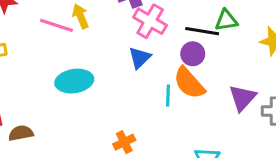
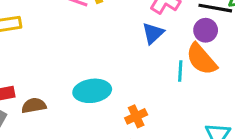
cyan ellipse: (74, 81) -> (92, 91), moved

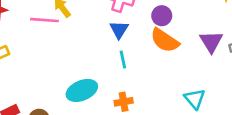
cyan line: (180, 71) -> (123, 60), moved
orange cross: (136, 116) -> (124, 102), turned 30

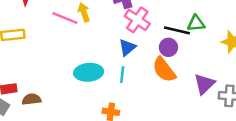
cyan ellipse: (82, 90) -> (89, 72), moved

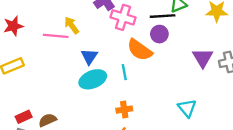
blue triangle: (127, 48) -> (89, 56), moved
orange semicircle: (164, 70) -> (140, 50), moved

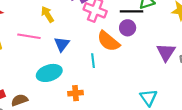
pink line: (56, 36) -> (29, 36), moved
cyan ellipse: (93, 79) -> (49, 73), moved
orange cross: (124, 110) -> (76, 93), moved

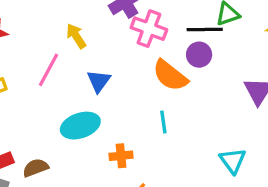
pink line: (29, 36) -> (48, 70), turned -70
cyan line: (93, 61) -> (163, 122), moved

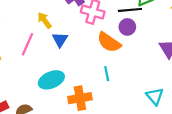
blue triangle: (99, 81) -> (60, 40), moved
orange cross: (121, 156) -> (80, 98), size x1.5

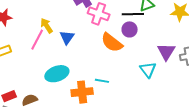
yellow arrow: (44, 20) -> (47, 26), moved
cyan line: (107, 74) -> (102, 81), moved, turned -72
cyan triangle: (155, 96) -> (148, 70), moved

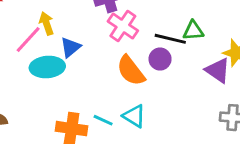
purple triangle: (166, 52) -> (218, 70), moved, turned -42
cyan triangle: (148, 70) -> (134, 116), moved, turned -36
cyan ellipse: (57, 74) -> (47, 67), moved

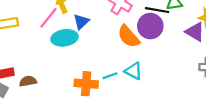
purple circle: (160, 59) -> (150, 26), size x1.5
cyan line: (103, 120) -> (110, 76), turned -40

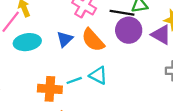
blue triangle: (81, 22) -> (65, 39), moved
purple circle: (150, 26) -> (129, 30), moved

